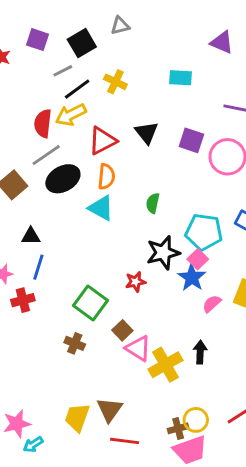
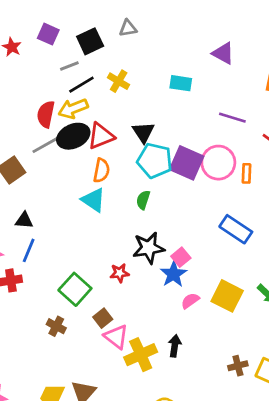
purple square: (191, 140) -> (187, 163), moved, size x1.4
black ellipse: (63, 179) -> (73, 136), moved
cyan pentagon: (204, 232) -> (155, 161), moved

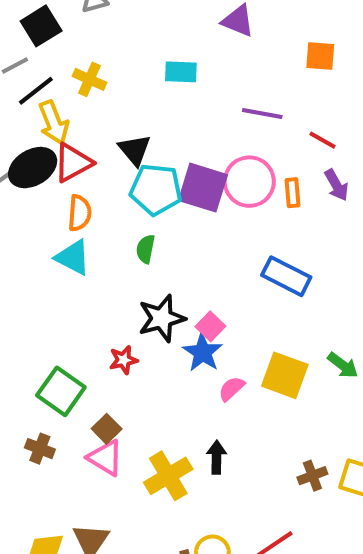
yellow arrow: (73, 109) -> (54, 123), moved, turned -84
pink triangle: (116, 337) -> (105, 458), moved

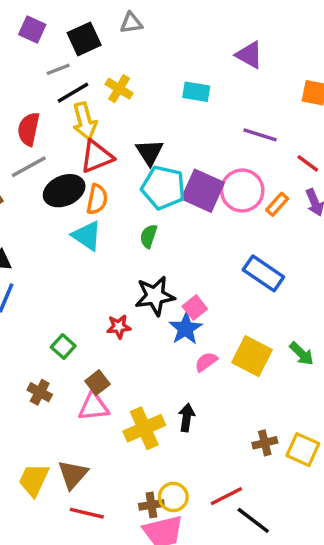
black ellipse: (33, 168) -> (64, 191), moved
orange rectangle: (292, 193) -> (277, 204), turned 40
green square: (61, 391) -> (63, 347), size x0.6
pink triangle: (105, 458) -> (94, 407), turned -44

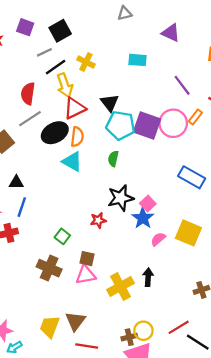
gray triangle: (131, 23) -> (125, 13), moved
purple line: (260, 135) -> (182, 85), turned 40
orange rectangle: (277, 204) -> (195, 117), moved
brown square: (97, 383) -> (87, 259), turned -35
brown cross: (40, 392) -> (49, 268), size x1.5

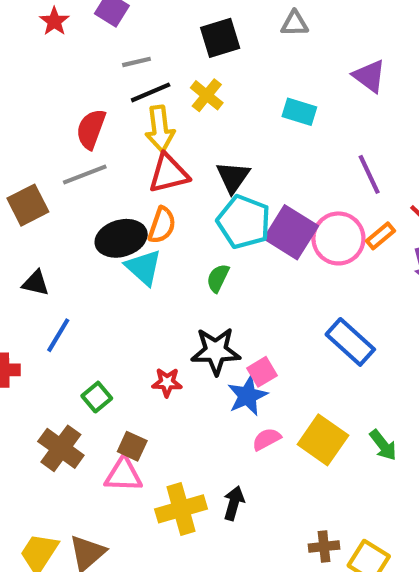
black square: (60, 31) -> (220, 38), moved
black ellipse: (55, 133) -> (121, 238), moved
blue line: (22, 207) -> (58, 335), moved

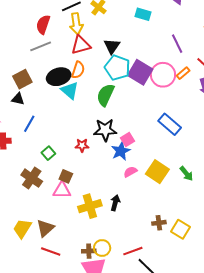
brown square: (28, 205) -> (22, 79), moved
green semicircle: (218, 278) -> (105, 95), size x1.6

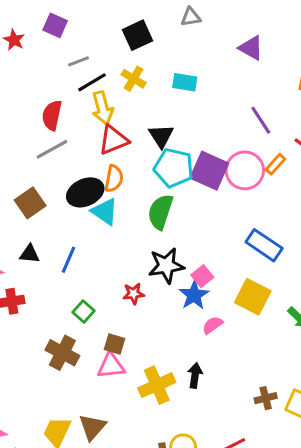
cyan rectangle: (143, 14) -> (185, 82), moved
black triangle: (18, 99) -> (30, 254), moved
blue line: (29, 124) -> (68, 260), moved
yellow square: (157, 172) -> (253, 297), moved

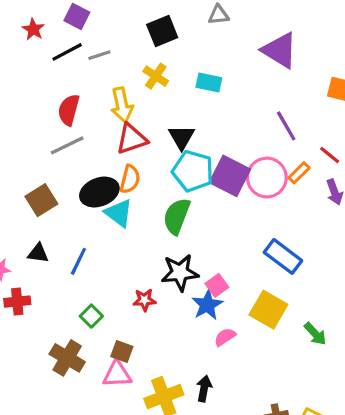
purple triangle: (251, 48) -> (280, 50), size x1.4
black line: (92, 82) -> (67, 52), moved

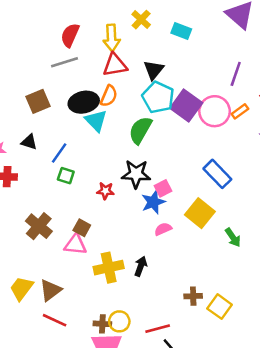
purple line: (286, 126) -> (236, 74), turned 40
green square: (91, 316) -> (66, 176), moved, turned -36

